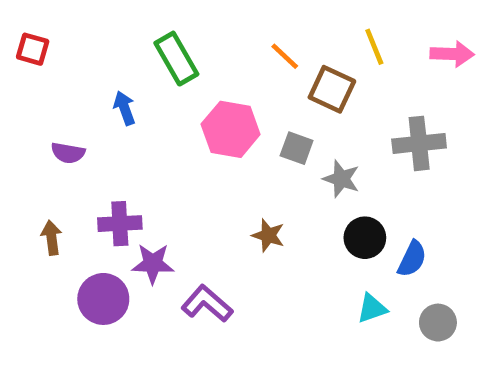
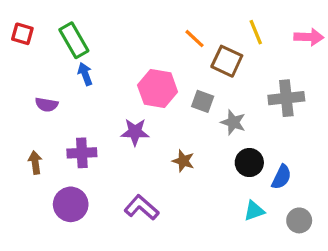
green rectangle: (176, 59) -> (74, 40), moved
purple star: (153, 264) -> (135, 132), moved

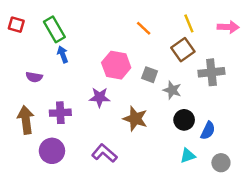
brown square: (227, 61) -> (183, 50), moved, turned 30
brown star: (183, 161) -> (135, 119), size x1.5
brown arrow: (35, 163) -> (26, 120), size x1.6

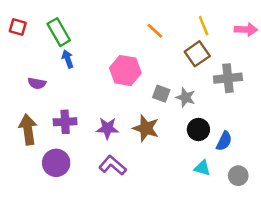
gray square: (150, 75) -> (161, 94), moved
purple star: (100, 97) -> (107, 128), moved
cyan triangle: (188, 156) -> (202, 168), turned 35

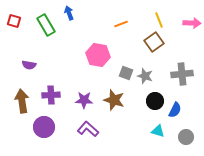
orange line: (155, 31) -> (121, 24), turned -64
blue arrow: (68, 59) -> (69, 13), moved
gray cross: (228, 78) -> (182, 74), moved

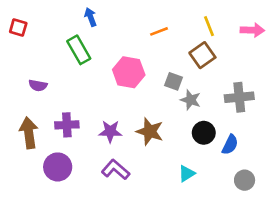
green rectangle: (46, 25) -> (79, 50), moved
gray square: (126, 73) -> (173, 81), moved
cyan triangle: (158, 131) -> (187, 174), moved, turned -48

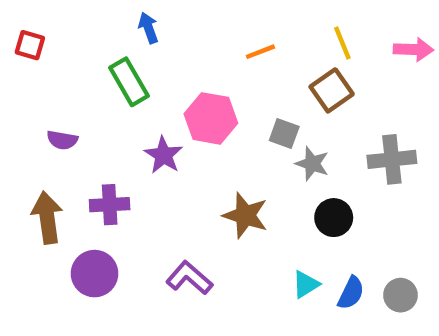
purple star: (110, 131) -> (163, 155), moved, turned 30
blue semicircle: (230, 145) -> (351, 293), moved

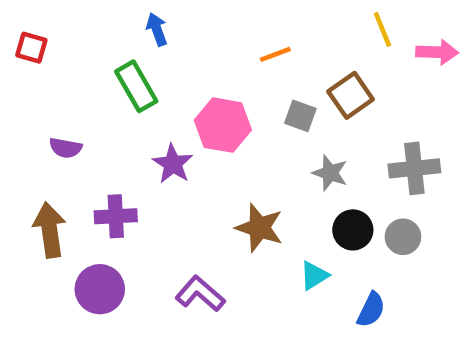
yellow line: (342, 43) -> (382, 29), moved
gray square: (284, 134) -> (300, 116), moved
cyan triangle: (306, 284) -> (314, 276), moved
gray circle: (400, 295) -> (403, 237), moved

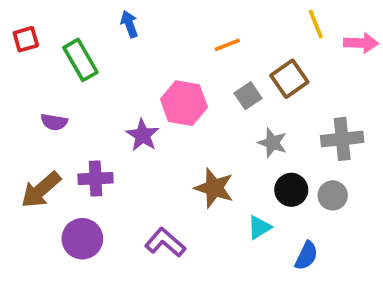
red square: (31, 48) -> (26, 39), turned -32
green rectangle: (136, 86) -> (80, 60), moved
gray square: (300, 116) -> (248, 96), turned 36
brown arrow: (50, 230) -> (41, 190), turned -123

